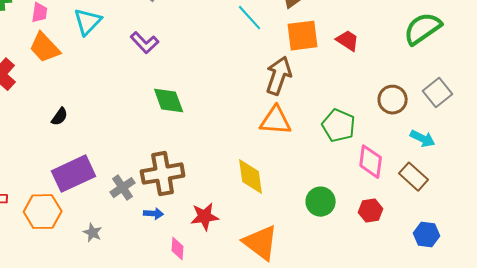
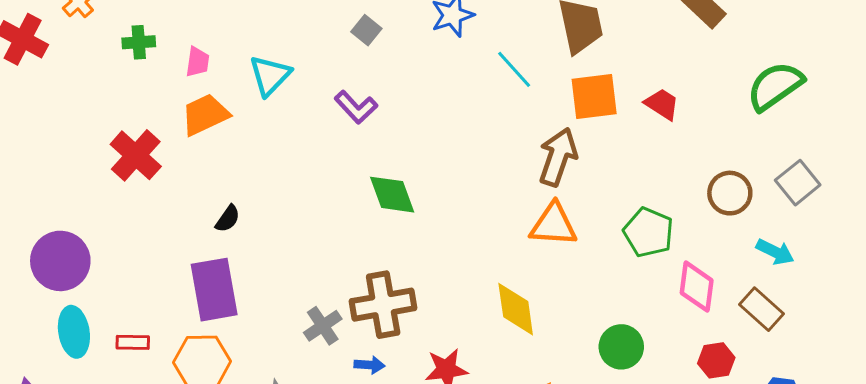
orange trapezoid: (45, 48) -> (205, 115), turned 108
purple rectangle: (74, 174) -> (214, 290), moved, turned -75
red hexagon: (371, 211) -> (716, 360), moved

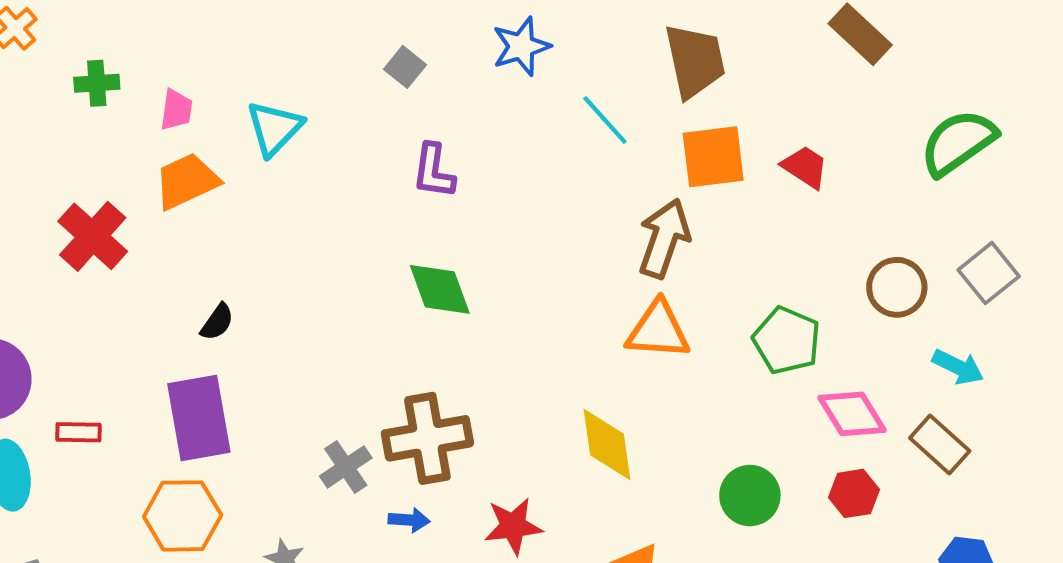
purple L-shape: (356, 107) -> (434, 171), moved, turned 51
pink diamond: (697, 287) -> (852, 414), turned -39
red rectangle: (133, 342) -> (78, 432), moved
red hexagon: (716, 360) -> (854, 493), moved

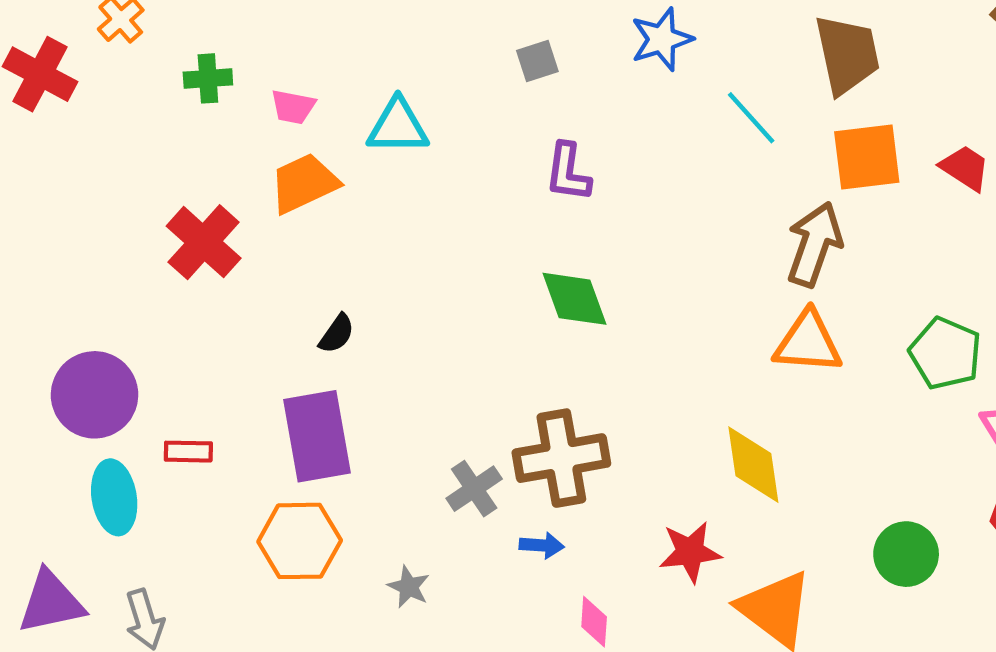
gray square: (405, 67) -> (537, 61), turned 33
pink trapezoid: (176, 110) -> (293, 107), turned 93
cyan triangle: (274, 128) -> (398, 126), turned 46
green circle: (750, 496) -> (906, 554), moved
red star: (513, 526) -> (690, 552), moved

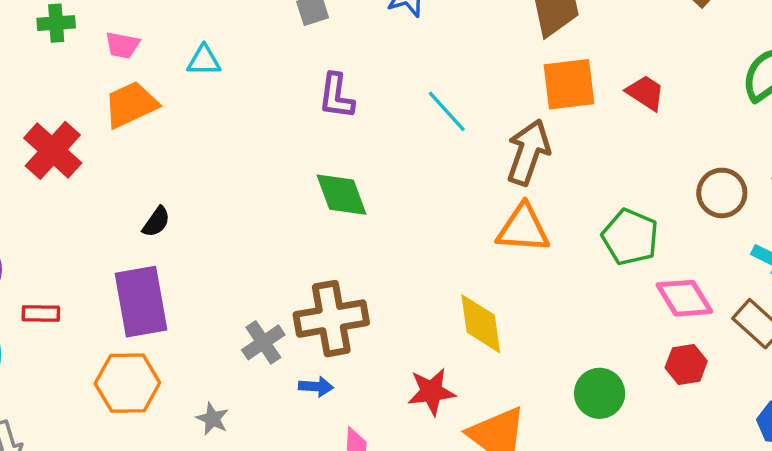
cyan line: (751, 118) -> (447, 111), moved
cyan triangle: (398, 126) -> (204, 60), size x0.7

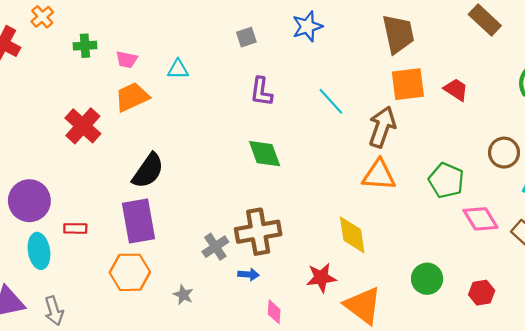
black semicircle: (156, 222) -> (148, 171), size x1.8
red hexagon: (686, 364) -> (482, 293), moved

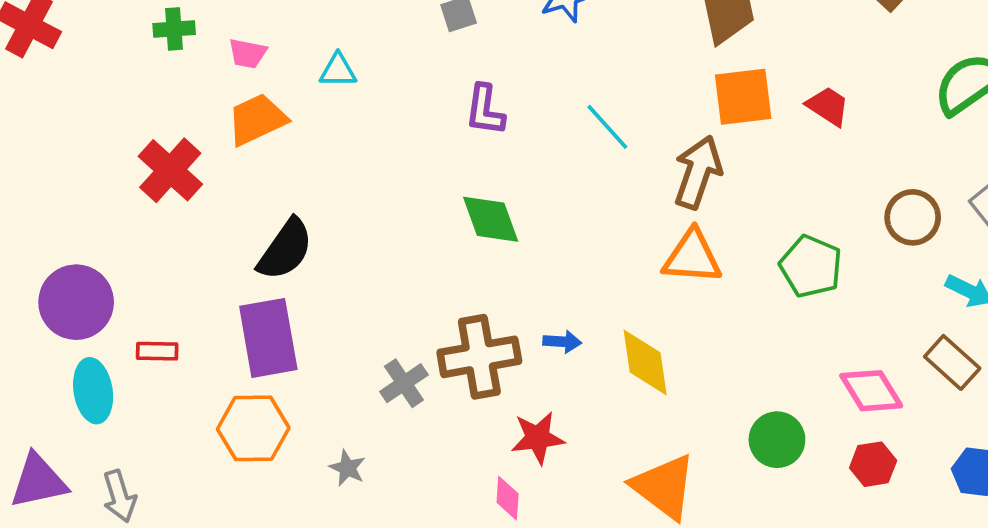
pink diamond: (480, 219) -> (871, 391), moved
blue arrow: (249, 274) -> (562, 342), moved
red star: (321, 278) -> (538, 438), moved

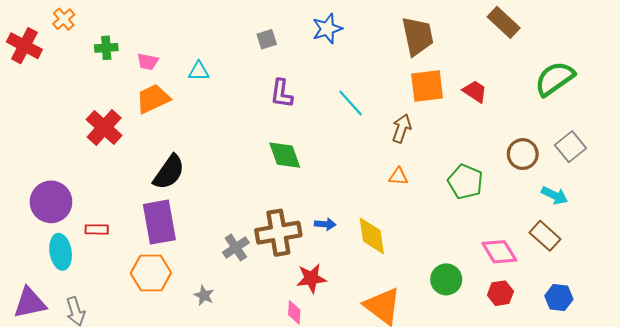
brown arrow: (698, 172) -> (402, 129), size x0.7
orange triangle: (692, 257) -> (398, 176), size x0.6

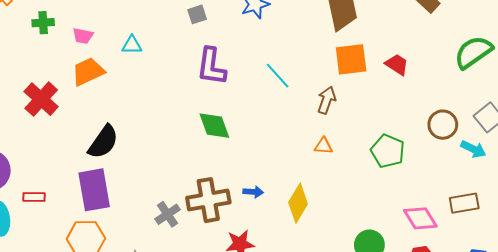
purple L-shape: (282, 93) -> (211, 66), size x1.4
cyan arrow: (555, 195) -> (473, 149), moved
yellow diamond: (372, 236) -> (298, 203), turned 39
brown rectangle: (545, 236) -> (464, 203), turned -52

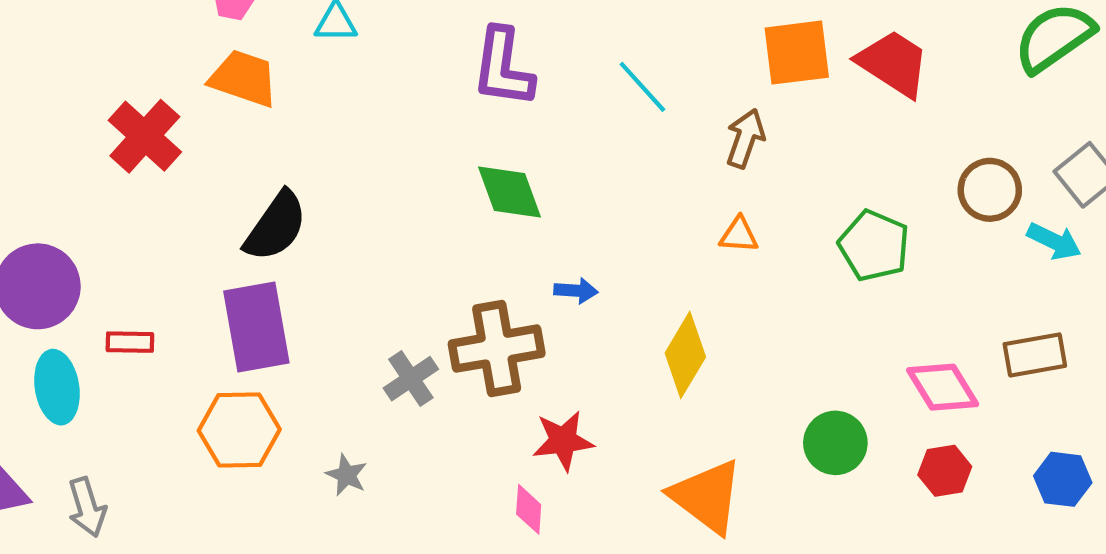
red trapezoid: (397, 64) -> (893, 63), size x1.5
orange trapezoid: (88, 72) -> (244, 78), turned 44
blue arrow: (253, 192) -> (576, 291), moved

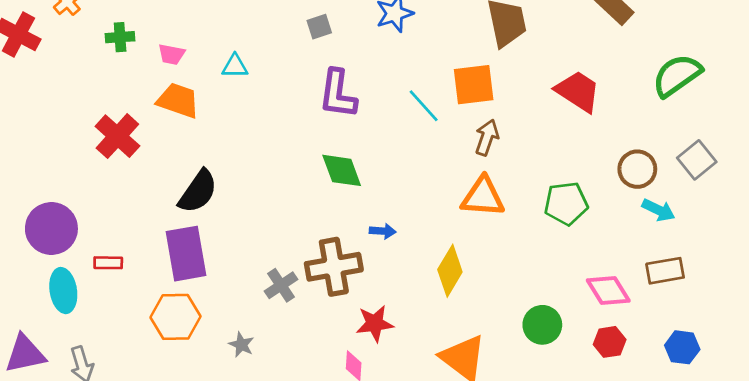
orange square: (797, 53) -> (474, 85), moved
orange triangle: (739, 235) -> (483, 197), size x1.8
cyan arrow: (1054, 241) -> (658, 210), moved
green pentagon: (874, 246) -> (566, 203), turned -30

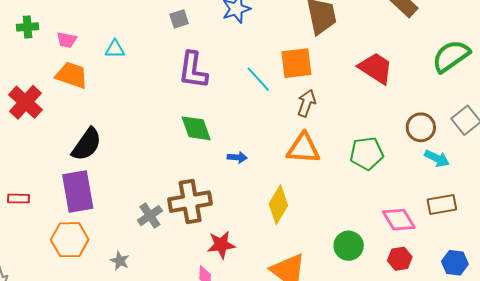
blue arrow: (383, 231) -> (237, 157), moved

